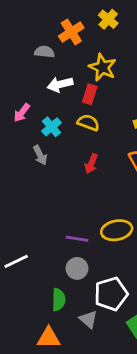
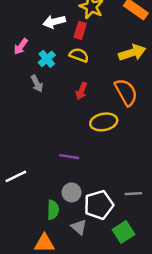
yellow ellipse: (117, 230) -> (104, 122), moved
gray circle: (77, 268) -> (72, 192), moved

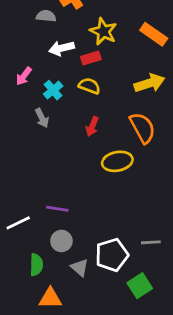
red rectangle: (80, 30) -> (91, 58), turned 56
purple line: (69, 157) -> (57, 209), moved
gray circle: (72, 192) -> (61, 241), moved
green semicircle: (53, 210) -> (36, 265), moved
gray triangle: (79, 227) -> (80, 267), moved

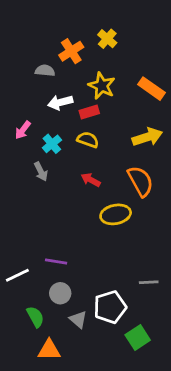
red arrow: (92, 126) -> (91, 180), turned 96
gray line: (151, 242) -> (149, 282), moved
green semicircle: (36, 265) -> (35, 317), turned -30

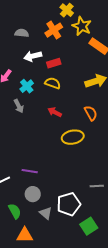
orange cross: (71, 51) -> (54, 30), moved
yellow star: (102, 86) -> (82, 26), moved
orange semicircle: (140, 181) -> (91, 113), size x0.7

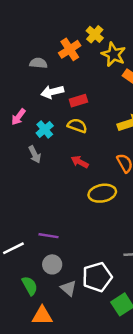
orange cross: (54, 30) -> (70, 49), moved

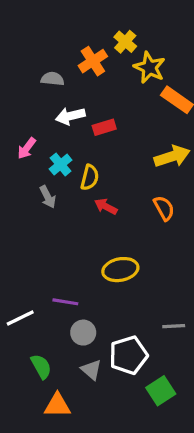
yellow semicircle: (77, 126) -> (90, 177), moved, turned 84
yellow ellipse: (102, 193) -> (120, 270), moved
gray circle: (52, 264) -> (83, 333), moved

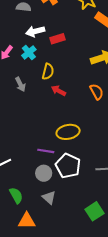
cyan cross: (61, 164) -> (29, 53), moved
purple line: (65, 302) -> (46, 151), moved
white pentagon: (128, 355) -> (68, 166), moved, turned -30

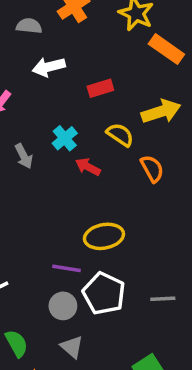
red rectangle: (57, 39) -> (100, 88), moved
cyan cross: (29, 53) -> (65, 138), moved
yellow semicircle: (48, 72) -> (120, 135), moved, turned -70

